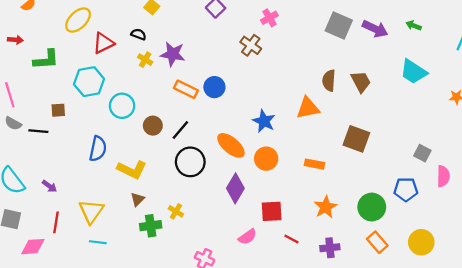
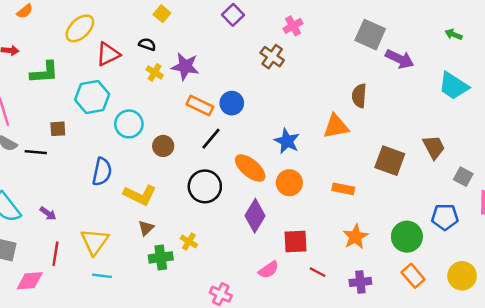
purple arrow: (375, 29) -> (400, 59), moved
brown trapezoid: (361, 82) -> (434, 147), moved
black line: (180, 130) -> (211, 139), moved

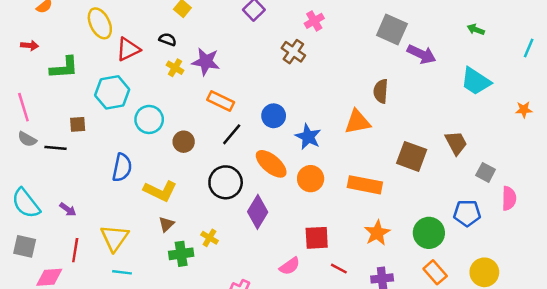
yellow ellipse: (80, 28) -> (100, 23), turned -72
blue circle: (232, 103) -> (274, 116), moved
orange rectangle: (343, 189) -> (365, 185), size x1.5
purple diamond: (255, 216) -> (258, 212), moved

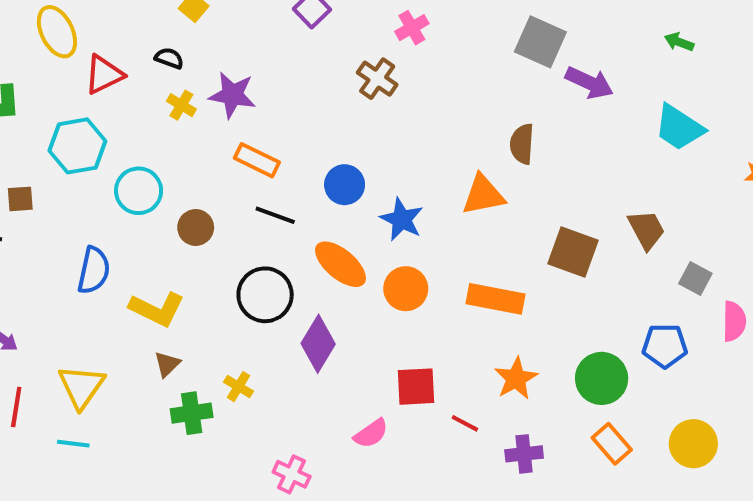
black line: (232, 134) -> (275, 215), turned 70
red line: (339, 269) -> (465, 423), moved
cyan line: (122, 272) -> (73, 444), moved

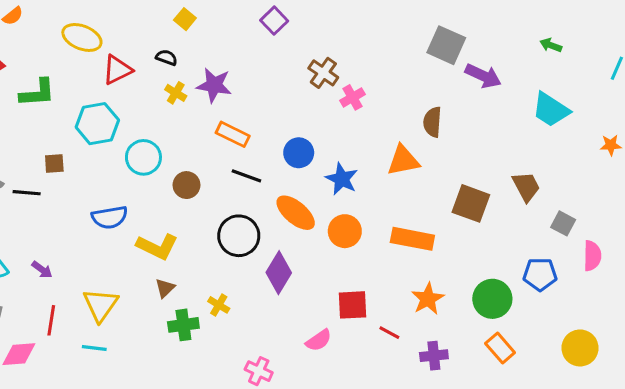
pink cross: (412, 28) -> (352, 97), moved
yellow ellipse: (57, 32) -> (82, 37), turned -42
blue semicircle: (94, 270) -> (110, 217), turned 68
yellow circle: (693, 444) -> (580, 348), moved

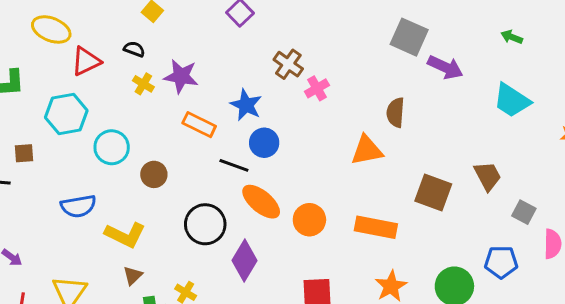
black line: (246, 176) -> (234, 165), moved
blue star: (342, 179) -> (246, 105), moved

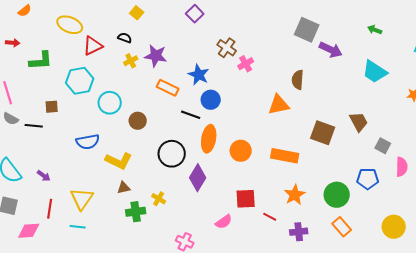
yellow cross: (143, 84) -> (131, 61), turned 32
orange ellipse: (261, 202) -> (209, 139), turned 60
brown triangle: (133, 276) -> (124, 188), turned 32

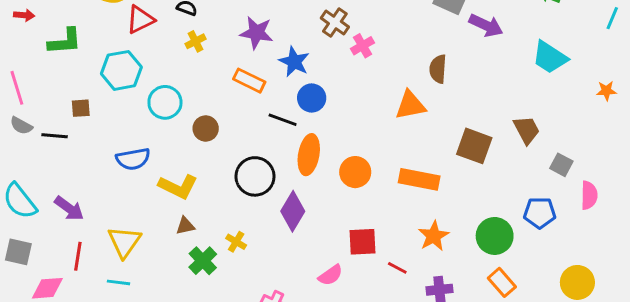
purple star: (156, 56) -> (256, 33), moved
purple arrow: (44, 176) -> (69, 208), size x1.5
green cross: (136, 212) -> (203, 261), turned -36

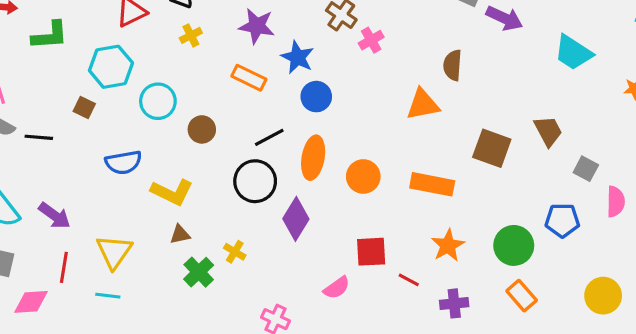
brown square: (81, 108) -> (84, 108), moved, turned 30
black line: (283, 120) -> (269, 137), moved, turned -48

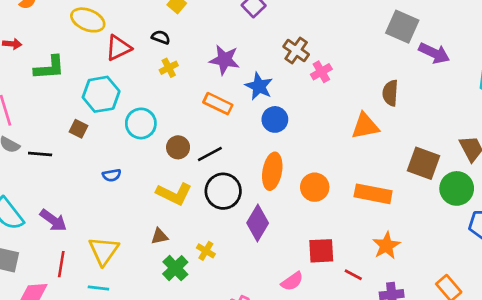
black line: (269, 137) -> (210, 154), moved
blue semicircle: (123, 162) -> (112, 175), size x0.6
yellow L-shape: (172, 192) -> (174, 194), moved
green circle: (514, 245) -> (457, 188), moved

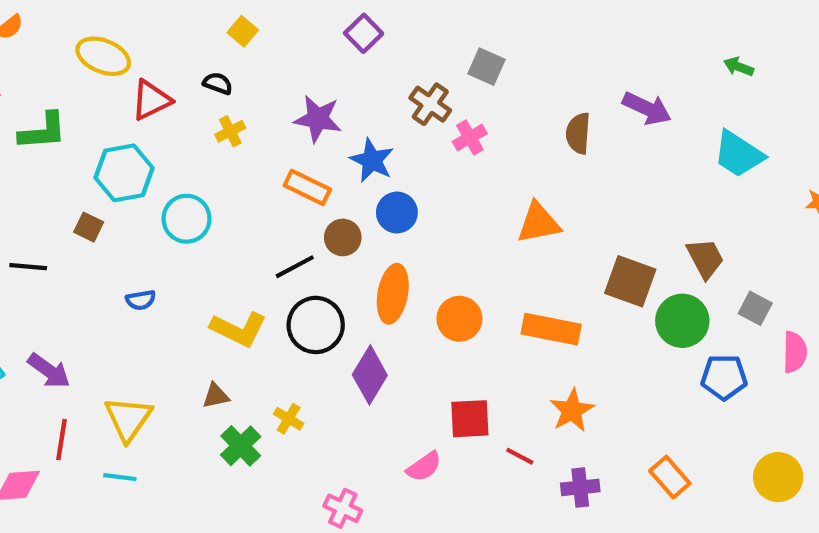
gray square: (402, 27) -> (486, 67), moved, size x0.7
brown semicircle: (390, 93) -> (578, 133), moved
brown circle: (178, 147) -> (343, 237), moved

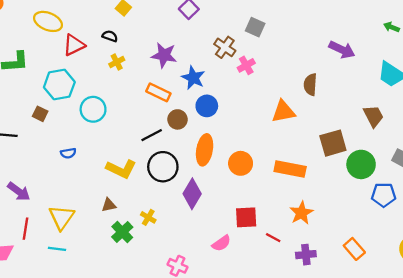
brown semicircle: (578, 133) -> (310, 85), moved
brown trapezoid: (705, 258) -> (373, 116), moved
brown square: (630, 281) -> (333, 143), turned -36

